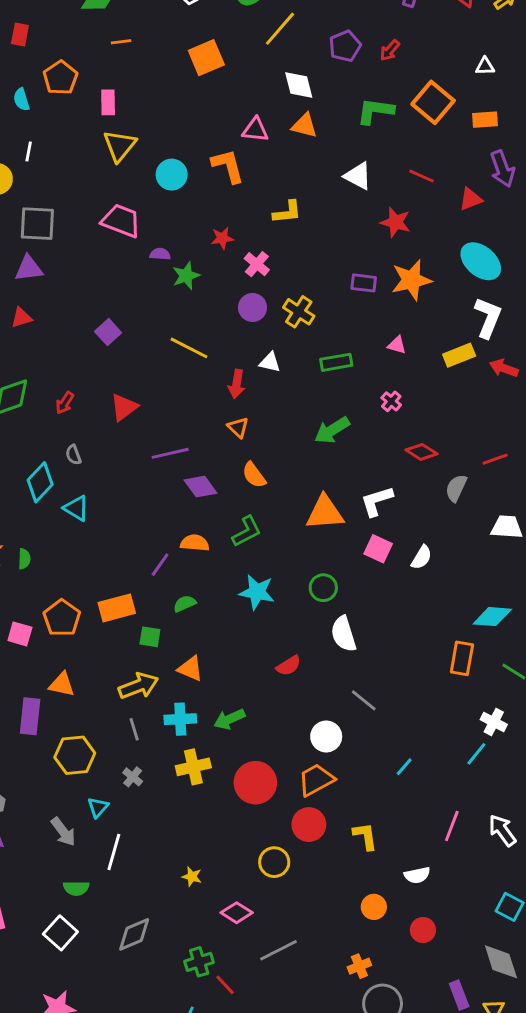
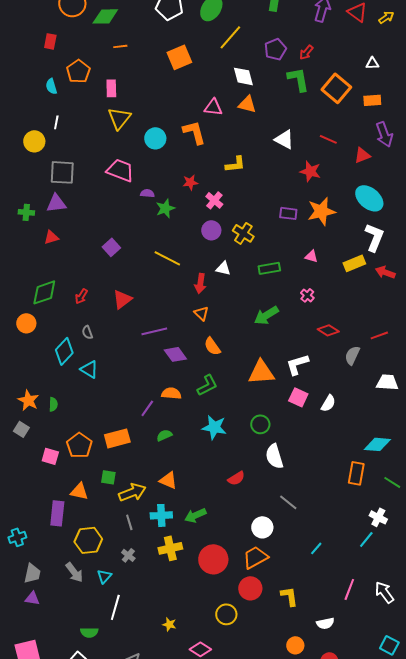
green L-shape: (375, 111) -> (298, 79), moved, turned 72
green square: (150, 637) -> (108, 477), moved
gray arrow: (63, 832) -> (74, 572), moved

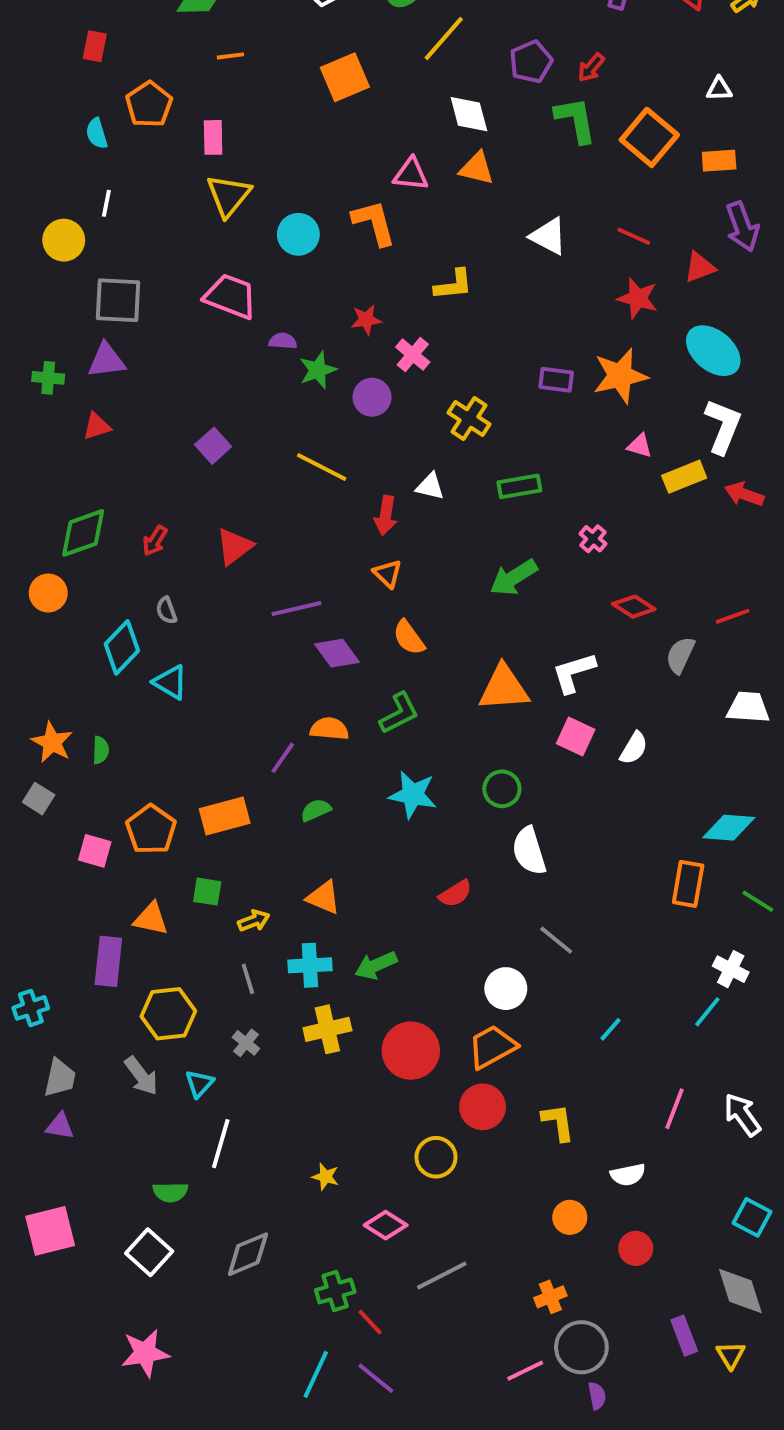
red star: (310, 171) -> (638, 298), moved
purple circle: (211, 230) -> (372, 397), moved
pink triangle: (311, 256) -> (640, 446), moved
yellow arrow: (132, 492) -> (254, 921), size x0.6

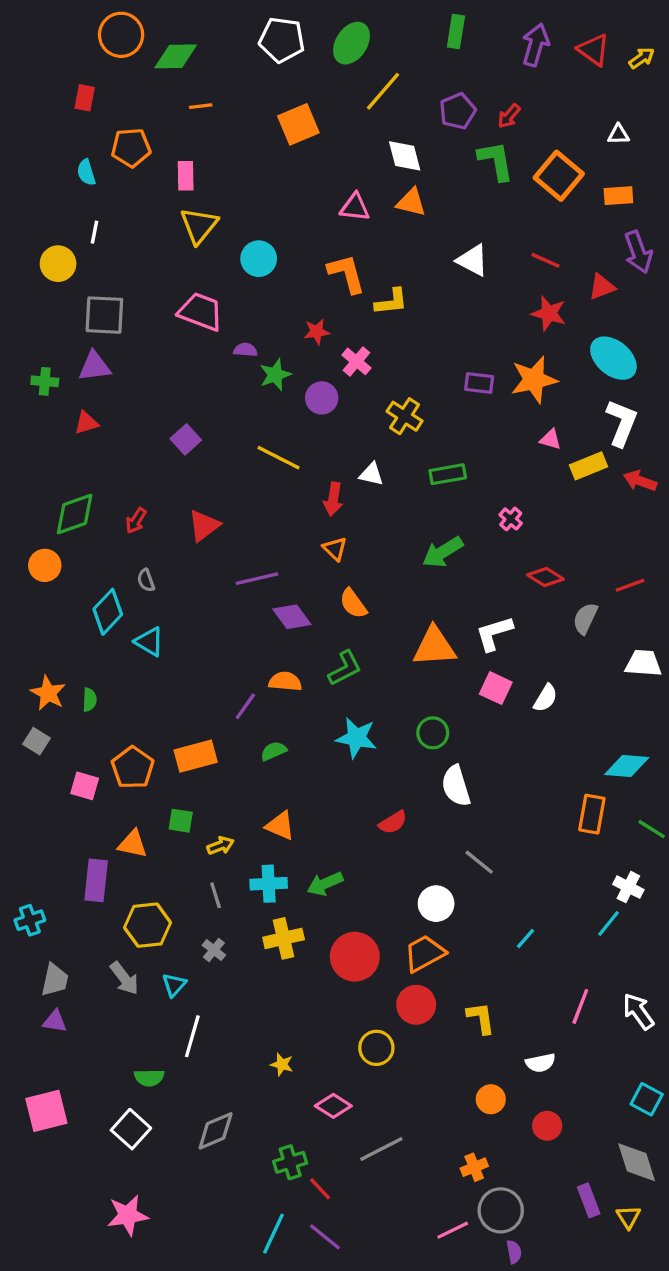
orange pentagon: (149, 104) -> (131, 148), turned 30
orange L-shape: (374, 223) -> (347, 274), moved

